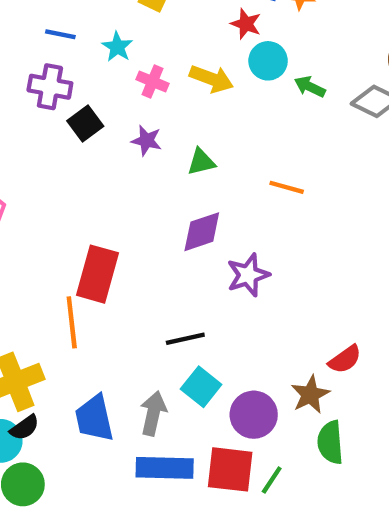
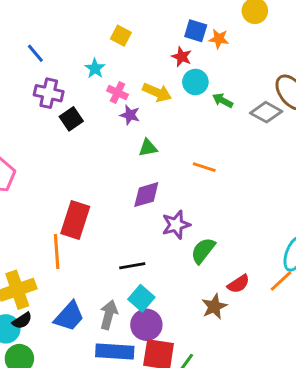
blue line: (60, 34) -> (35, 53), moved, turned 36
purple star: (146, 140) -> (130, 115), moved
purple circle: (254, 415) -> (146, 325), moved
blue trapezoid: (94, 418) -> (69, 316), turned -128
green semicircle: (330, 442) -> (203, 251), moved, turned 40

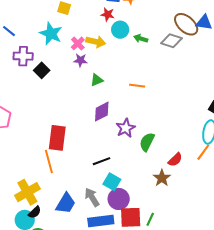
cyan star: (95, 68) -> (51, 34), size x1.6
pink cross: (117, 93) -> (78, 43), moved, turned 32
gray arrow: (109, 315) -> (92, 197), turned -36

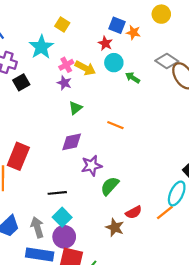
gray diamond: (172, 41) -> (167, 61), moved
green triangle: (97, 80) -> (75, 108), turned -32
brown star: (162, 178) -> (115, 227), turned -30

